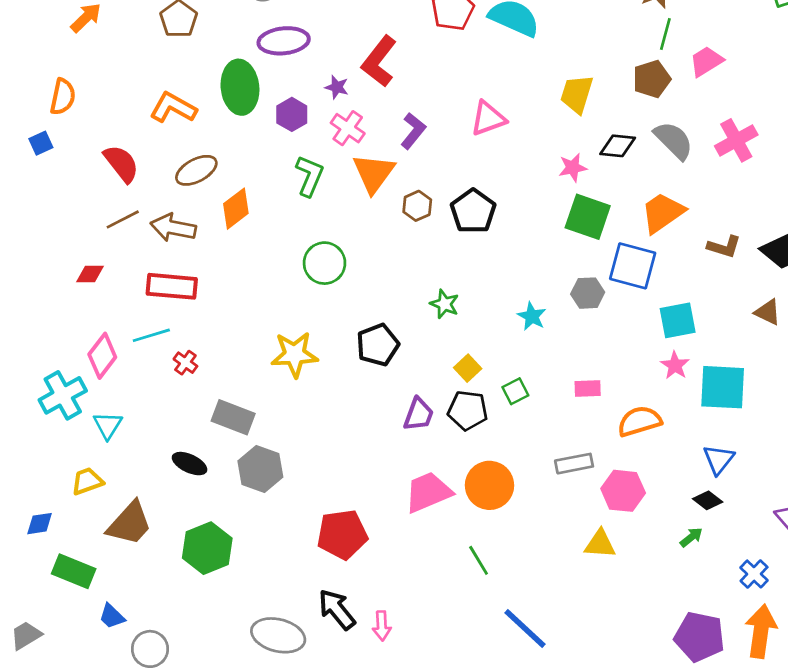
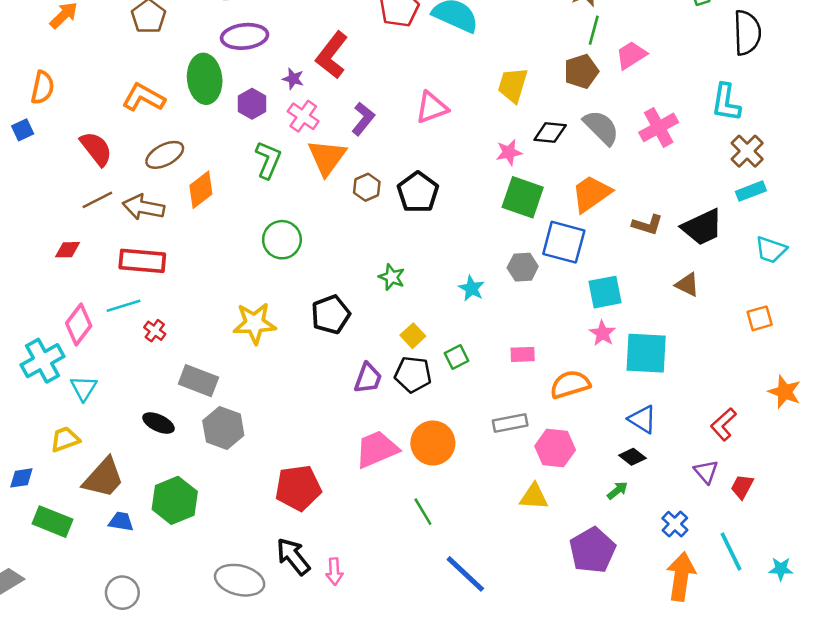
blue triangle: (719, 459) -> (642, 419), turned -36
blue trapezoid: (112, 616) -> (121, 522), moved, turned 145
purple pentagon: (699, 637) -> (593, 550), moved, turned 30

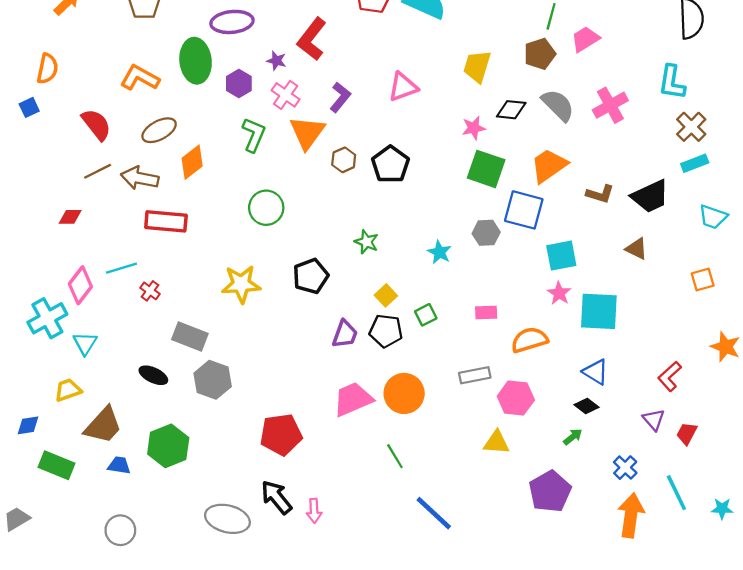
red rectangle: (142, 261) -> (166, 221), moved

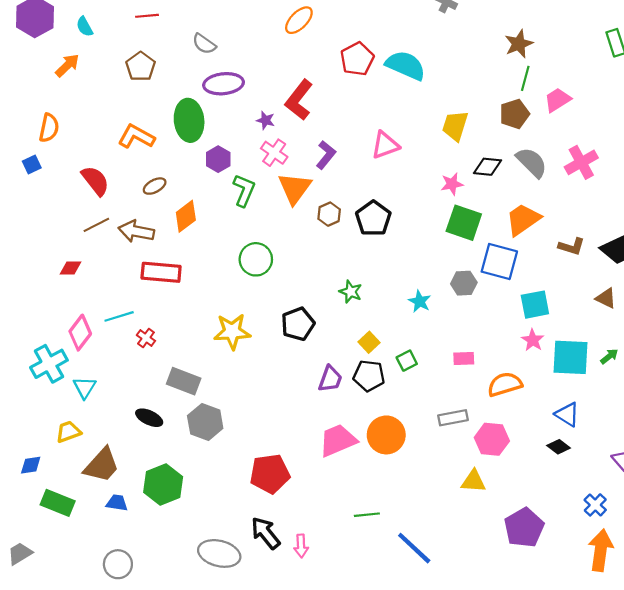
purple hexagon: (239, 83) -> (218, 159), moved
brown ellipse: (159, 130) -> (155, 186), size x0.7
green arrow: (573, 437) -> (609, 356), moved
green line: (395, 456) -> (367, 515), moved, turned -65

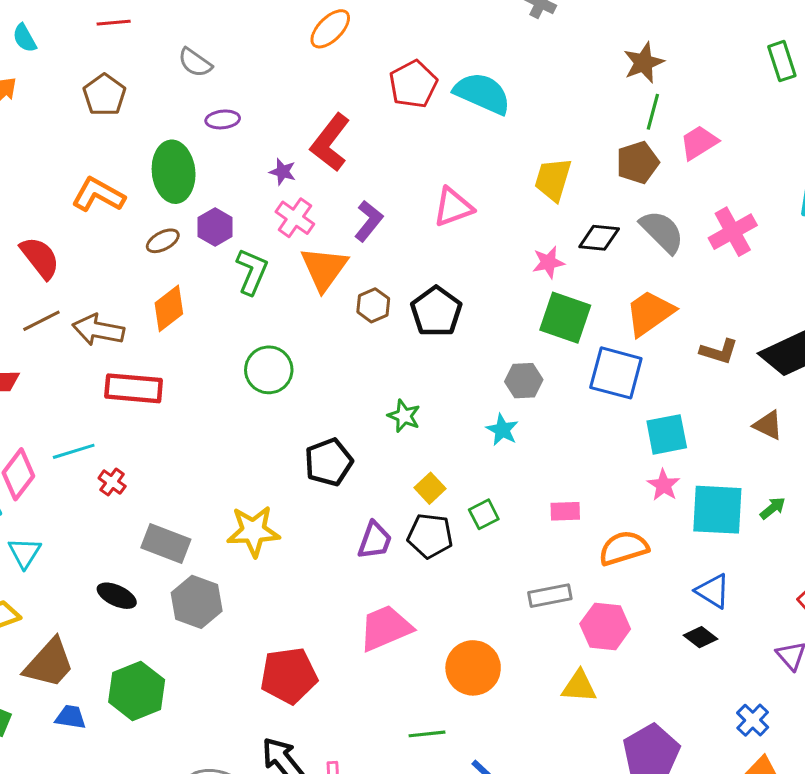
purple ellipse: (224, 84) -> (223, 119), size x0.6
brown ellipse: (155, 186) -> (163, 241), moved
gray hexagon: (464, 283) -> (524, 381), moved
yellow star: (232, 332) -> (253, 531), moved
orange circle: (386, 435) -> (473, 668), moved

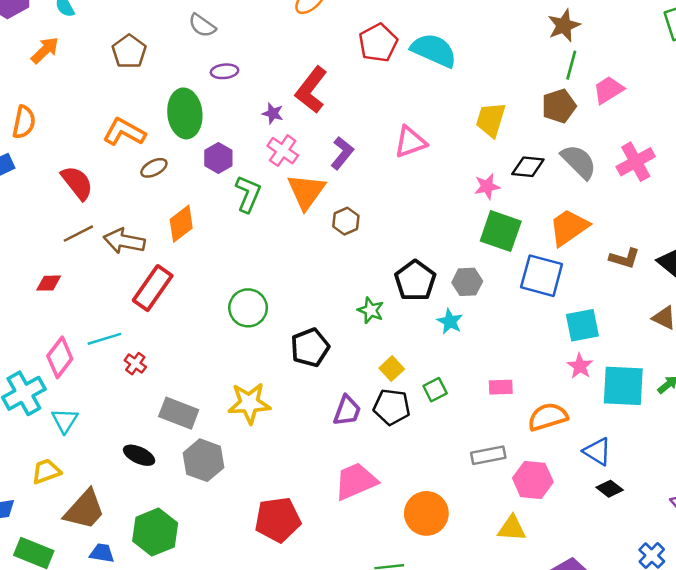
brown ellipse: (163, 241) -> (154, 168), moved
black pentagon: (436, 311) -> (415, 281), moved
green circle: (269, 370) -> (248, 308), moved
red rectangle: (134, 388) -> (153, 288), turned -60
blue triangle: (713, 591) -> (597, 452), moved

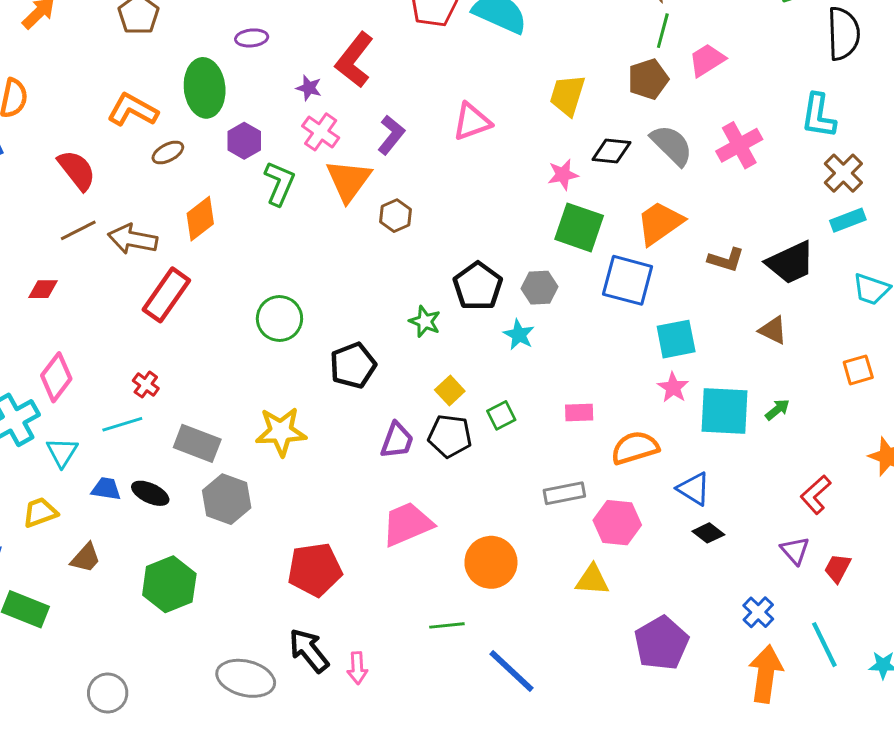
cyan line: (104, 339) -> (122, 424), moved
brown trapezoid: (85, 510) -> (86, 558), size x0.6
blue trapezoid: (102, 553) -> (106, 489), moved

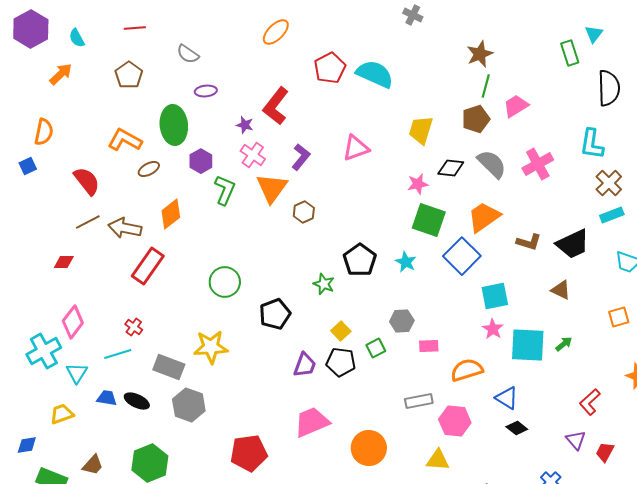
blue square: (628, 280) -> (462, 256), turned 30
gray hexagon: (539, 288) -> (402, 321), moved
cyan star: (519, 335) -> (406, 262), moved
yellow star: (281, 432) -> (211, 347), moved
brown trapezoid: (86, 558) -> (93, 465), moved

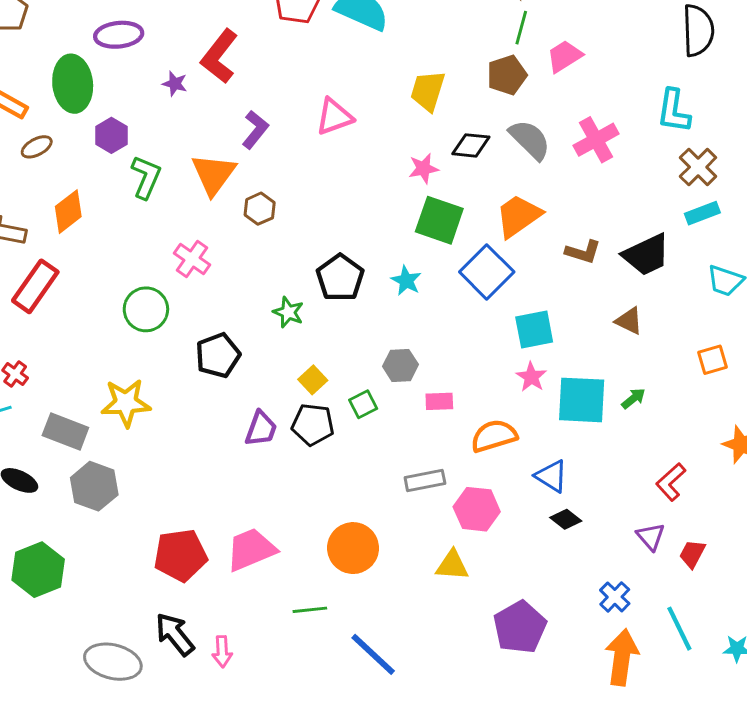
purple ellipse: (206, 91) -> (119, 35), size x1.5
pink cross: (253, 155) -> (192, 259), moved
pink trapezoid: (312, 422) -> (251, 549), moved

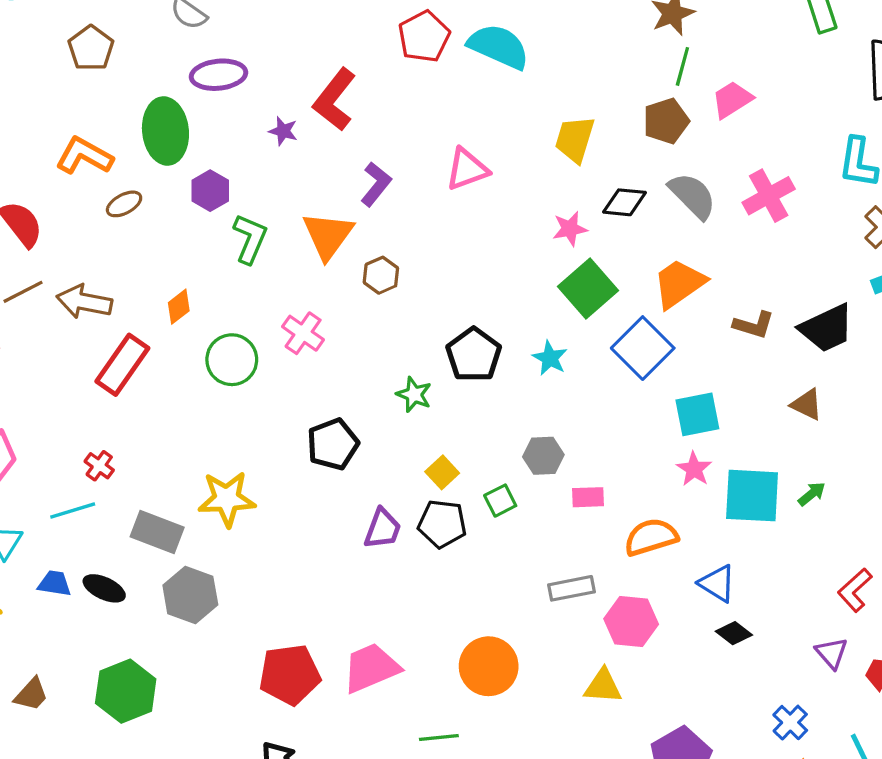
orange diamond: (68, 212) -> (179, 307), moved, size x0.7
green square: (439, 220) -> (588, 288), turned 30
green circle: (146, 309) -> (232, 360), moved

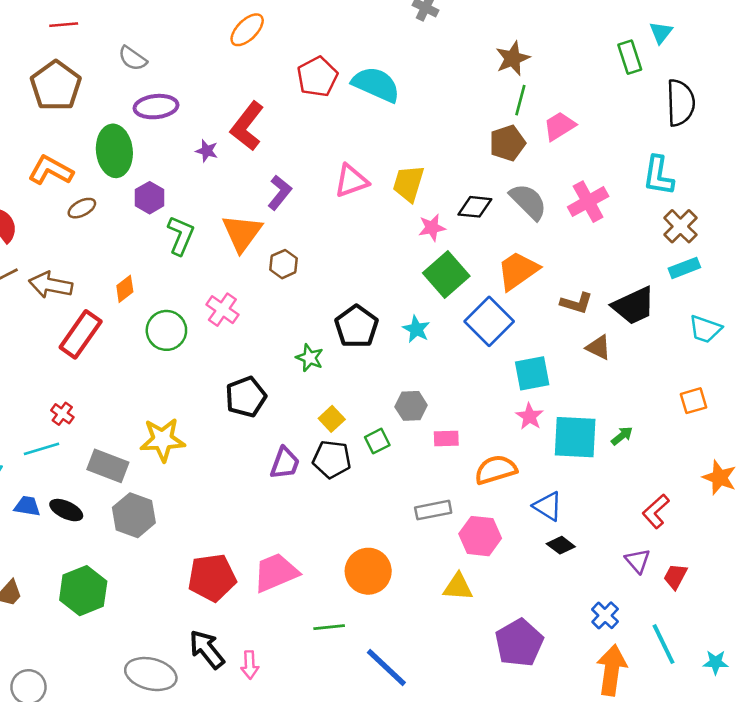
brown pentagon: (91, 48) -> (56, 86), size x1.4
yellow trapezoid: (575, 139) -> (408, 183), moved
brown triangle: (807, 404) -> (599, 347), moved

